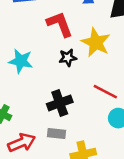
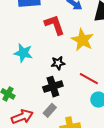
black star: (68, 58) -> (58, 63), moved
gray rectangle: (56, 134) -> (50, 110), turned -56

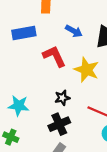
cyan star: (23, 53) -> (19, 106), moved

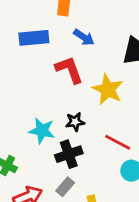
blue arrow: (74, 31) -> (84, 37), moved
cyan star: (19, 106) -> (42, 131), moved

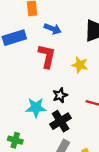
red L-shape: (69, 70) -> (47, 56), turned 45
yellow star: (108, 89) -> (80, 65), size x0.7

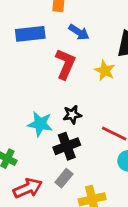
yellow star: (80, 65) -> (105, 70), moved

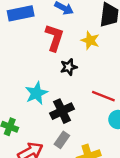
black star: (72, 115) -> (69, 67), moved
cyan star: (40, 124) -> (36, 93), turned -30

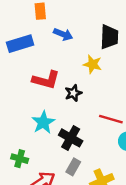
red L-shape: (54, 38) -> (46, 80), moved, turned 92
black cross: (62, 111) -> (71, 138), turned -30

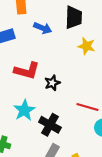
black trapezoid: (109, 37) -> (74, 17), moved
yellow star: (92, 64) -> (86, 46), moved

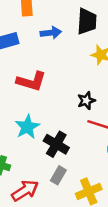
blue arrow: (43, 28) -> (51, 33), turned -30
black star: (52, 83) -> (86, 101), moved

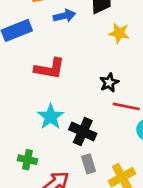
gray rectangle: (58, 175) -> (89, 164), turned -42

